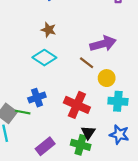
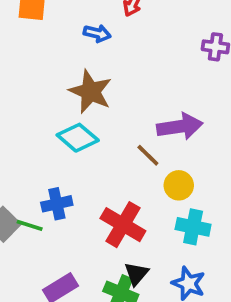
brown star: (49, 30) -> (91, 92), size x1.6

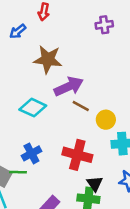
blue arrow: (97, 33) -> (18, 31), moved, turned 144
brown star: (91, 92) -> (48, 59), moved
purple arrow: (180, 126) -> (69, 86), moved

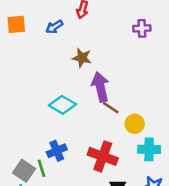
brown star: (48, 59) -> (82, 58), size x0.7
purple arrow: (69, 86) -> (100, 87), turned -84
green line: (18, 172) -> (42, 168), turned 66

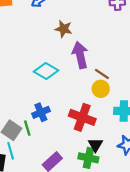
brown line: (111, 108) -> (102, 74), moved
yellow circle: (135, 124) -> (101, 89), moved

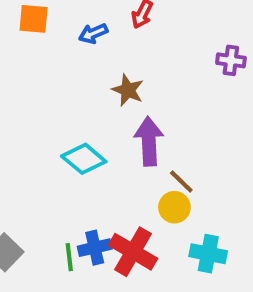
blue cross: (41, 112) -> (95, 248), moved
green line: (27, 128) -> (69, 257), moved

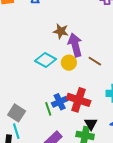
brown star: (128, 90) -> (61, 31), moved
yellow circle: (174, 207) -> (69, 63), moved

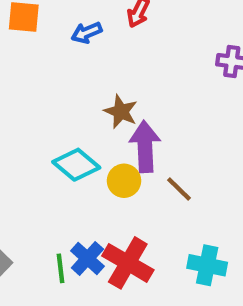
blue cross: (60, 102) -> (87, 258), turned -35

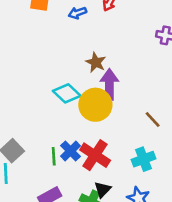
yellow circle: (124, 181) -> (95, 105), size x1.6
brown line: (179, 189) -> (153, 120), moved
cyan cross: (207, 265) -> (143, 159), turned -35

